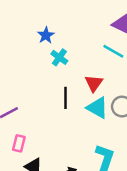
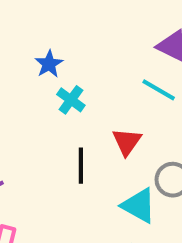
cyan triangle: (97, 108) -> (139, 206), moved

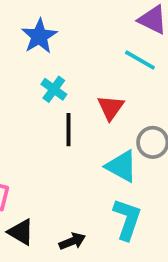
blue star: (49, 64) -> (39, 36), size x1.4
cyan cross: (71, 100) -> (54, 89), moved

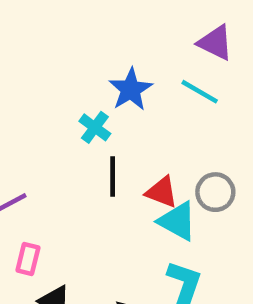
blue star: (39, 36) -> (131, 89), moved
red triangle: (111, 108) -> (162, 192), moved, turned -44

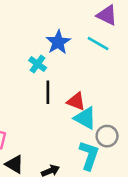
gray circle: (215, 192) -> (107, 136), moved

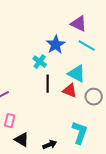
purple triangle: (107, 15) -> (79, 24), moved
cyan triangle: (85, 118) -> (77, 74), moved
gray circle: (107, 136) -> (94, 97), moved

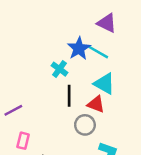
cyan line: (87, 46) -> (98, 52), moved
gray circle: (94, 97) -> (85, 125), moved

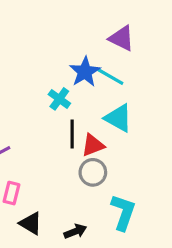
red triangle: (96, 104) -> (93, 145), moved, turned -42

